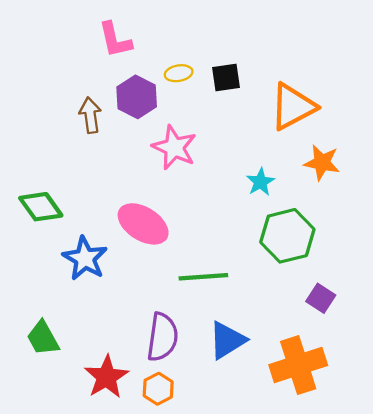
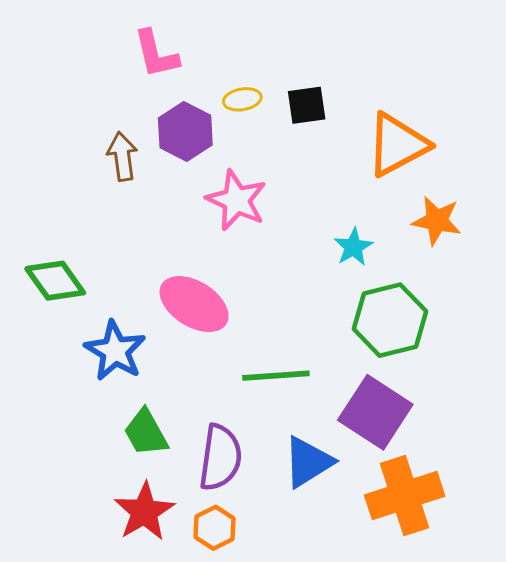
purple square: (321, 298) -> (375, 412), moved, size x1.8
green trapezoid: (43, 338) -> (146, 433), moved

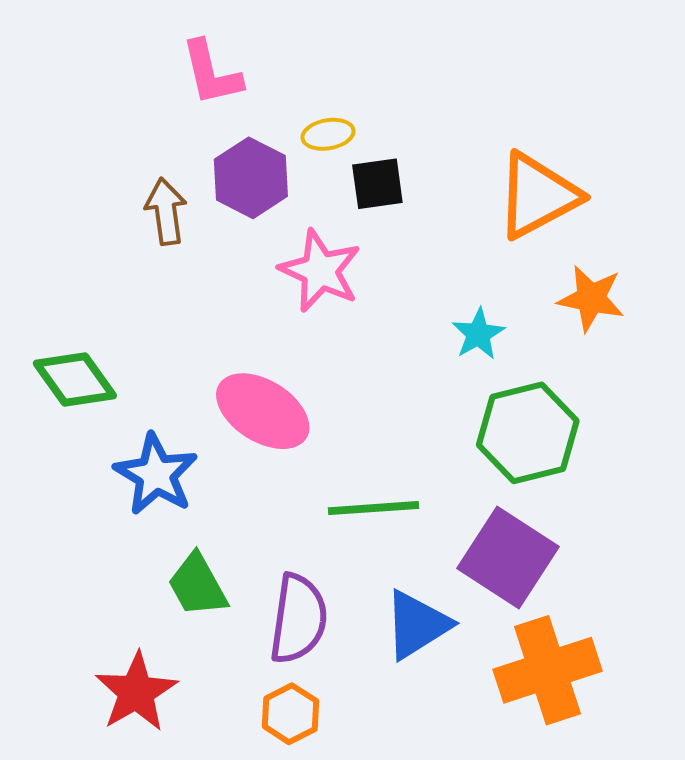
black square: (307, 105) -> (377, 184), moved
red star: (144, 512) -> (136, 692), moved

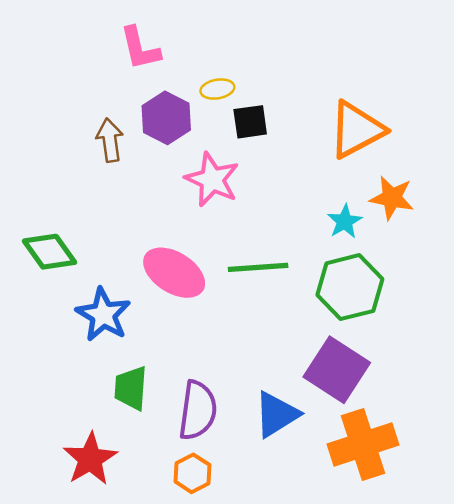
cyan star: (478, 334) -> (345, 222), moved
green line: (374, 508) -> (258, 267), moved
green trapezoid: (198, 585) -> (131, 388), turned 33

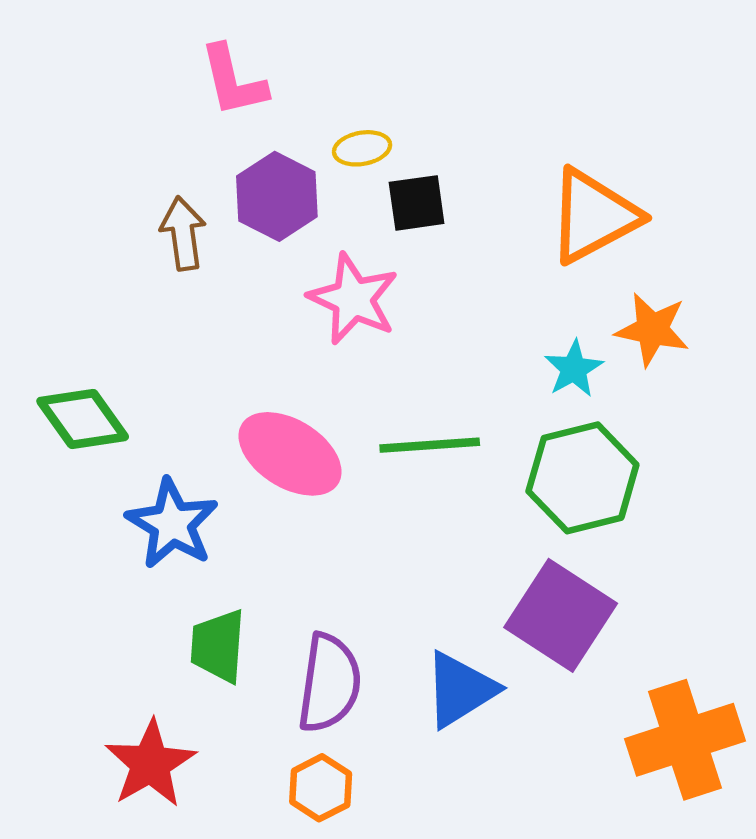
orange cross: (363, 444) -> (685, 740), moved

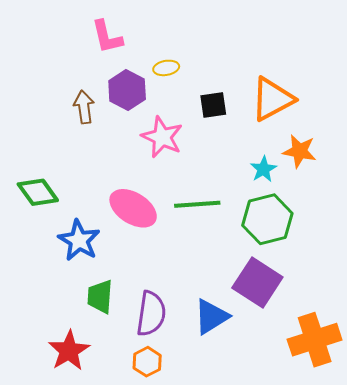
black square: (417, 203) -> (213, 105), moved

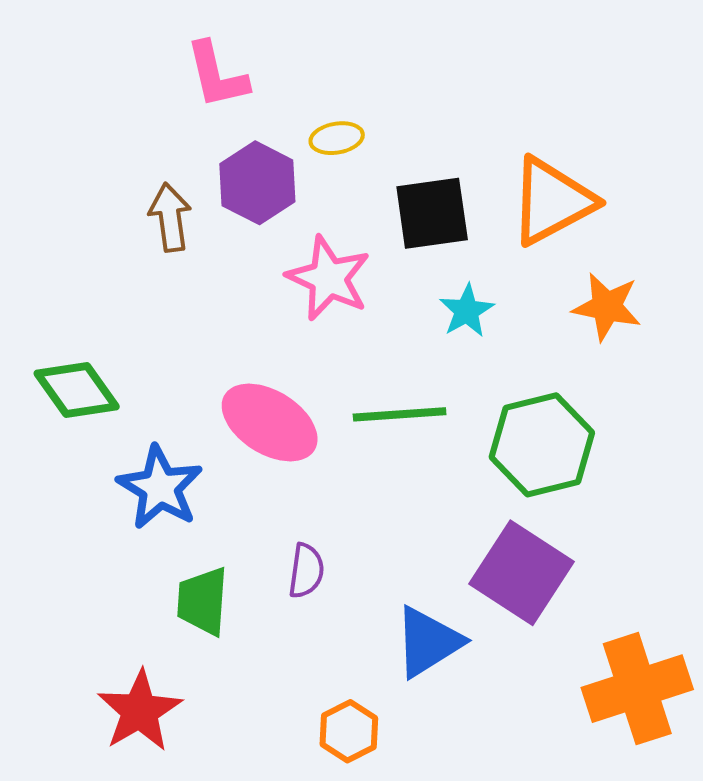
black square: (213, 105) -> (432, 213), size x1.4
cyan star: (263, 169) -> (467, 311), moved
purple semicircle: (151, 314) -> (306, 571), moved, size x0.6
orange hexagon: (147, 362) -> (349, 731), moved

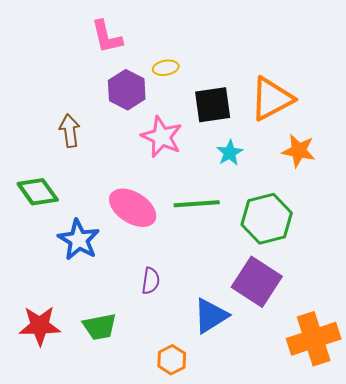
brown arrow: (170, 217) -> (70, 131), moved
green trapezoid: (203, 601) -> (100, 327), moved, turned -105
red star: (140, 711) -> (40, 326), moved, turned 30

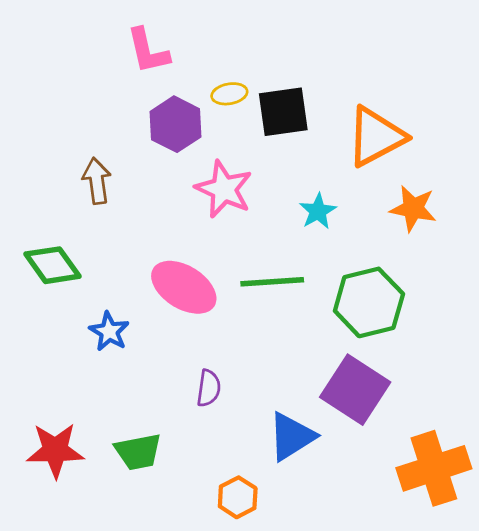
black square: (213, 105) -> (283, 112), moved
blue star: (79, 240) -> (109, 331), size x0.7

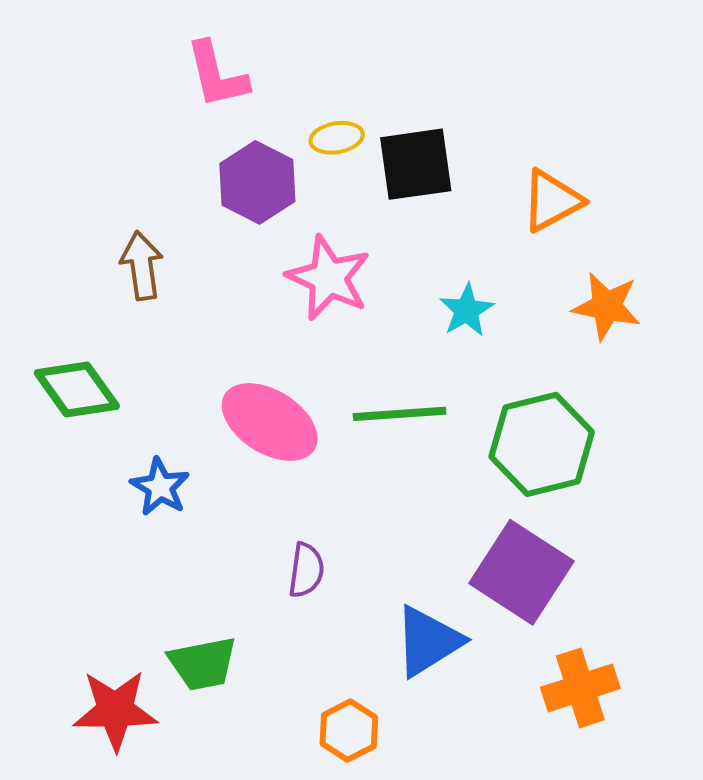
orange triangle: (376, 137) -> (552, 201), size x0.7
red star: (55, 450) -> (115, 710), moved
orange cross: (434, 468) -> (580, 688), moved, size x0.7

